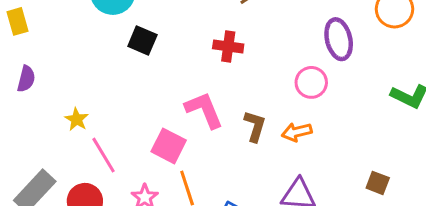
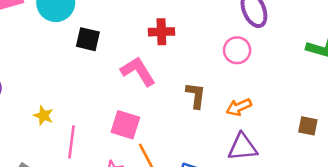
pink L-shape: (204, 110) -> (138, 71), moved
orange arrow: (297, 132) -> (239, 107), moved
pink line: (104, 155) -> (72, 142), turned 48

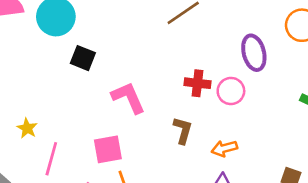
red cross: (161, 32) -> (197, 83), moved
pink square: (125, 125) -> (108, 149), turned -36

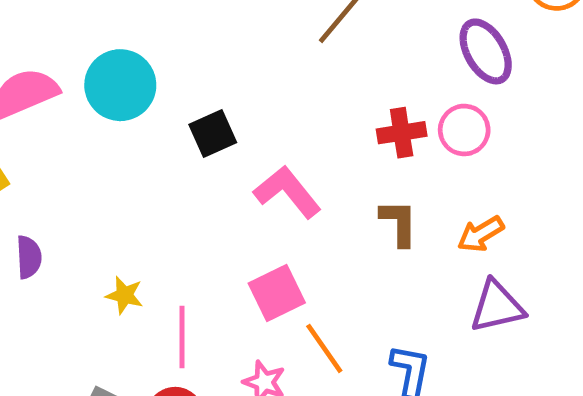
black square: (83, 58) -> (213, 133), moved, turned -30

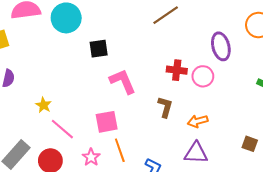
pink line: (182, 337) -> (62, 129), turned -65

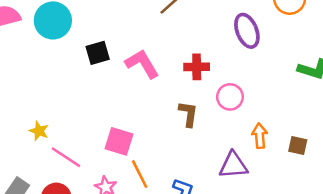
pink circle: (203, 76) -> (230, 97), moved
pink L-shape: (123, 81) -> (142, 64), moved
orange arrow: (198, 121) -> (260, 136), moved, turned 108
pink square: (107, 122) -> (119, 141), turned 35

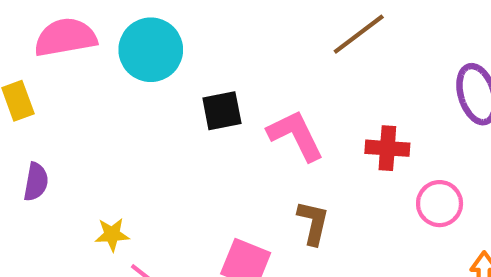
brown L-shape: (188, 114) -> (313, 223), moved
yellow star: (39, 131) -> (112, 235), turned -30

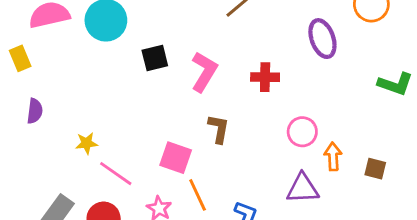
pink L-shape: (296, 135) -> (204, 72), turned 60
pink circle: (440, 204) -> (302, 132), moved

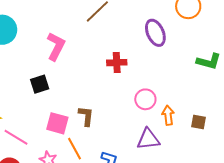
black square: (155, 58) -> (40, 84), moved
pink L-shape: (204, 72) -> (56, 46), moved
brown L-shape: (219, 129) -> (86, 116), moved

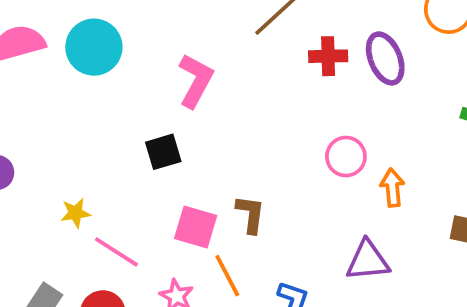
red cross: (117, 63) -> (328, 56), moved
pink circle: (145, 99) -> (346, 157), moved
orange arrow: (168, 115) -> (392, 188), moved

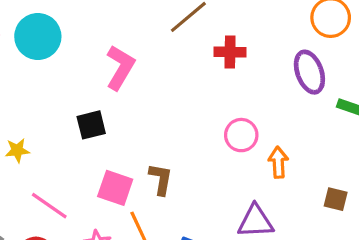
purple ellipse: (385, 58) -> (309, 72), moved
yellow star: (75, 213) -> (17, 150), moved

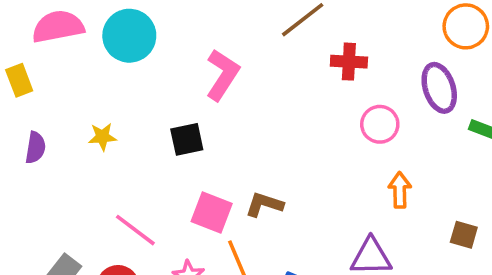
pink circle: (241, 135) -> (380, 124), moved
yellow star: (17, 150) -> (102, 137), moved
brown L-shape: (161, 179) -> (264, 204), turned -84

